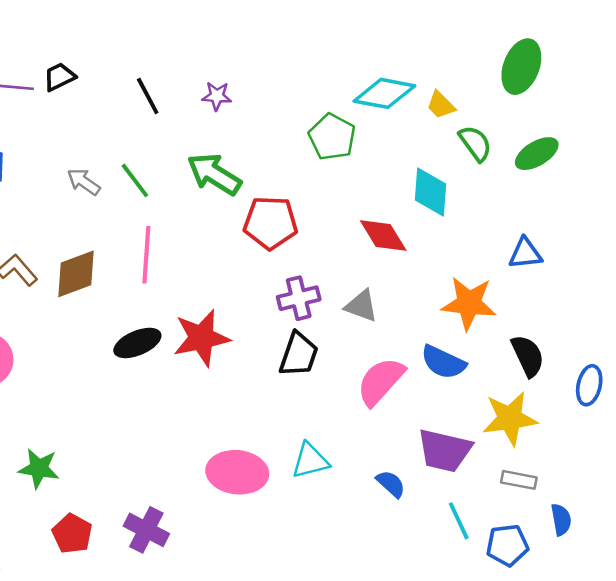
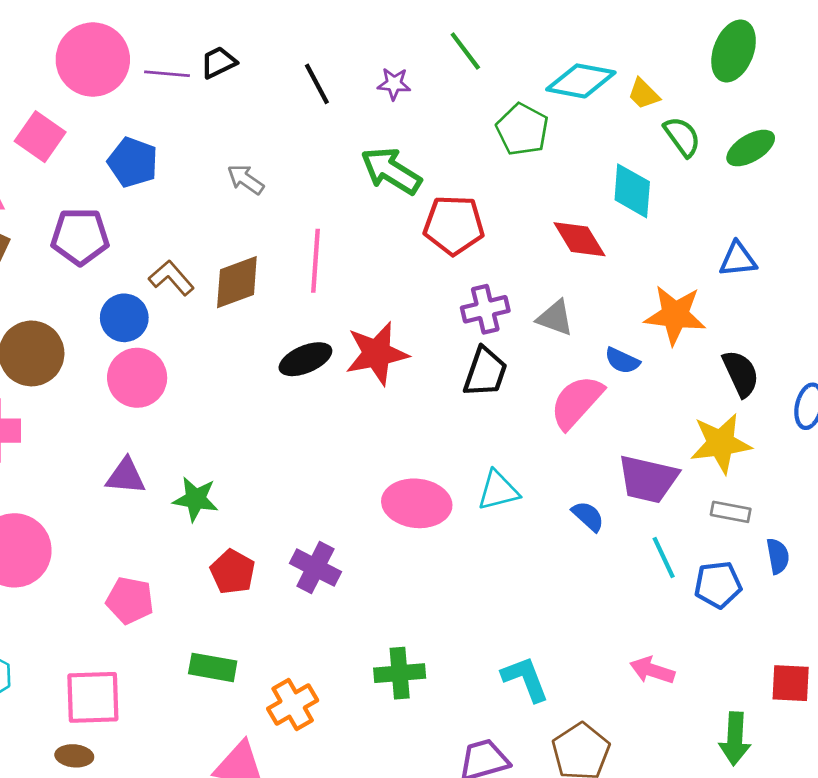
green line: (135, 180) -> (465, 51), moved
blue semicircle: (443, 362) -> (622, 361), moved, size x0.7

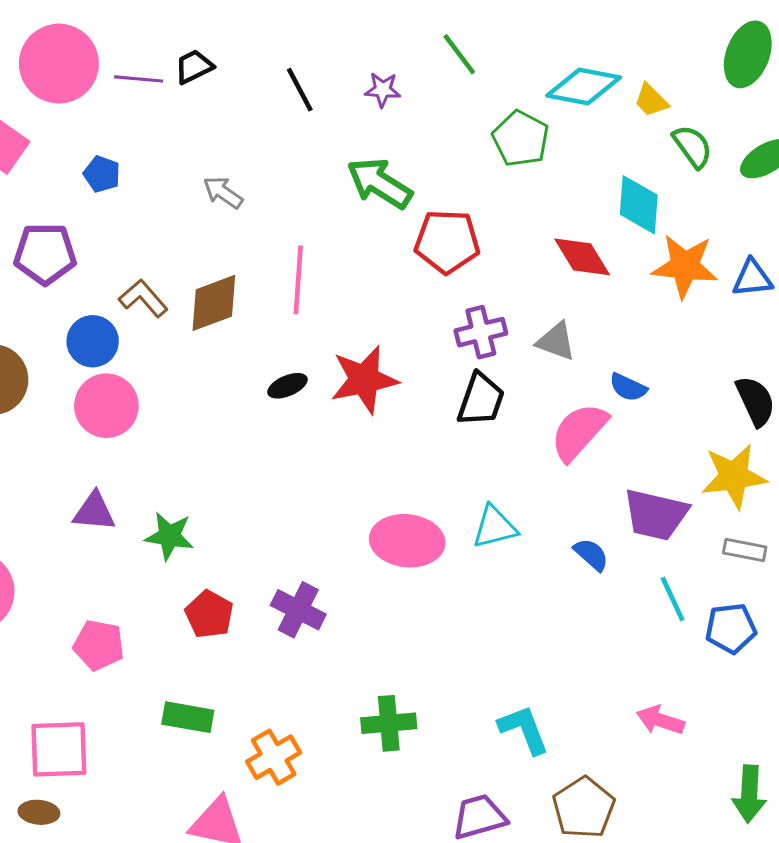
blue pentagon: (133, 162) -> (102, 174), size x0.7
orange star: (675, 315) -> (685, 266), moved
black ellipse: (305, 359) -> (287, 386), size x0.7

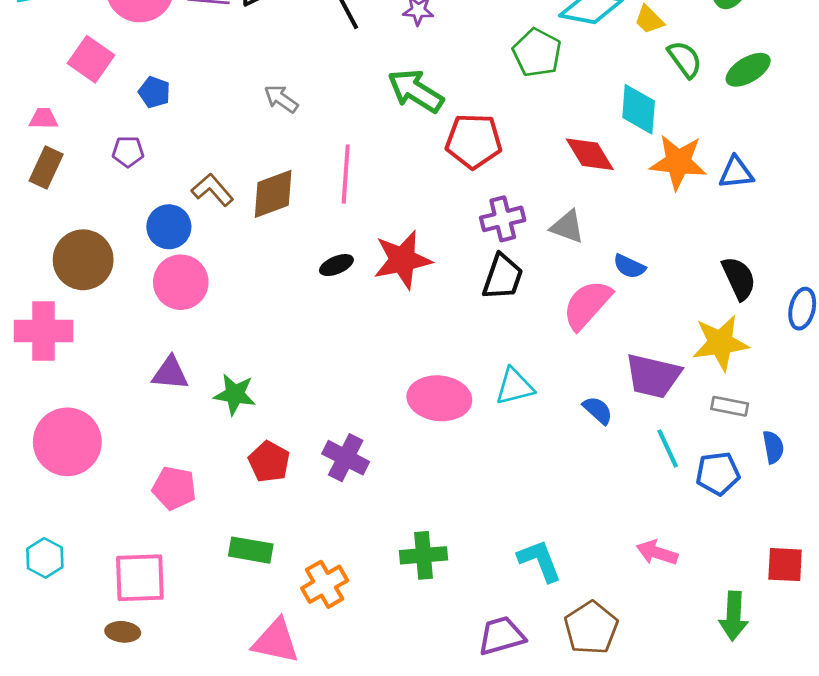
blue pentagon: (102, 174) -> (154, 92), moved
purple pentagon: (45, 254) -> (128, 152), size x0.6

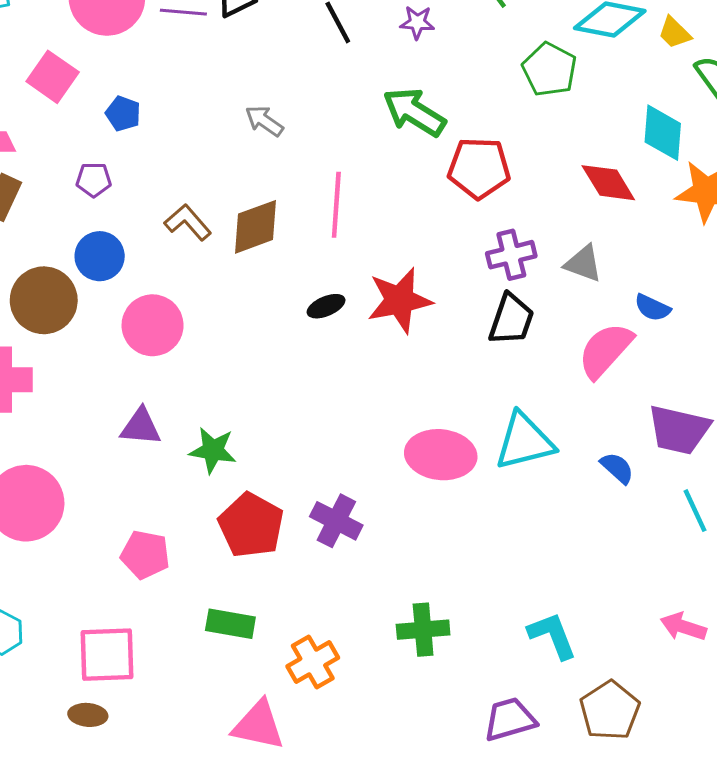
blue circle: (169, 227) -> (100, 256), moved
cyan triangle: (515, 386) -> (525, 441), size x1.4
red pentagon: (269, 462) -> (251, 525), size x1.4

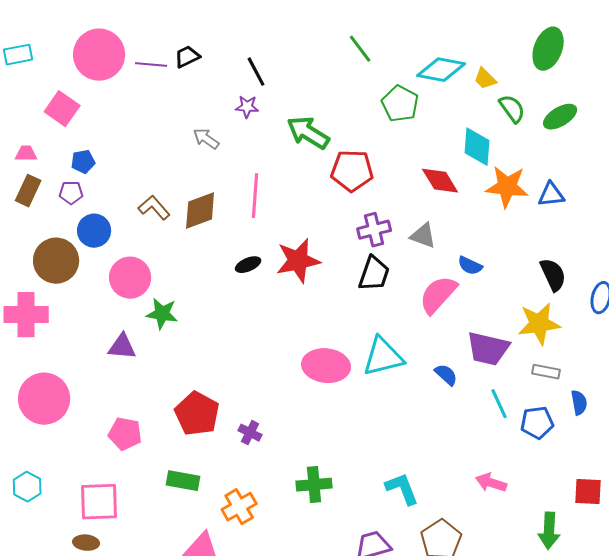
purple star: (417, 22) -> (247, 107), moved
blue pentagon: (123, 114) -> (83, 162), moved, turned -30
purple pentagon: (94, 180) -> (71, 193), moved
green star: (213, 450) -> (162, 314), moved
purple cross: (336, 521) -> (250, 433), moved, size x0.7

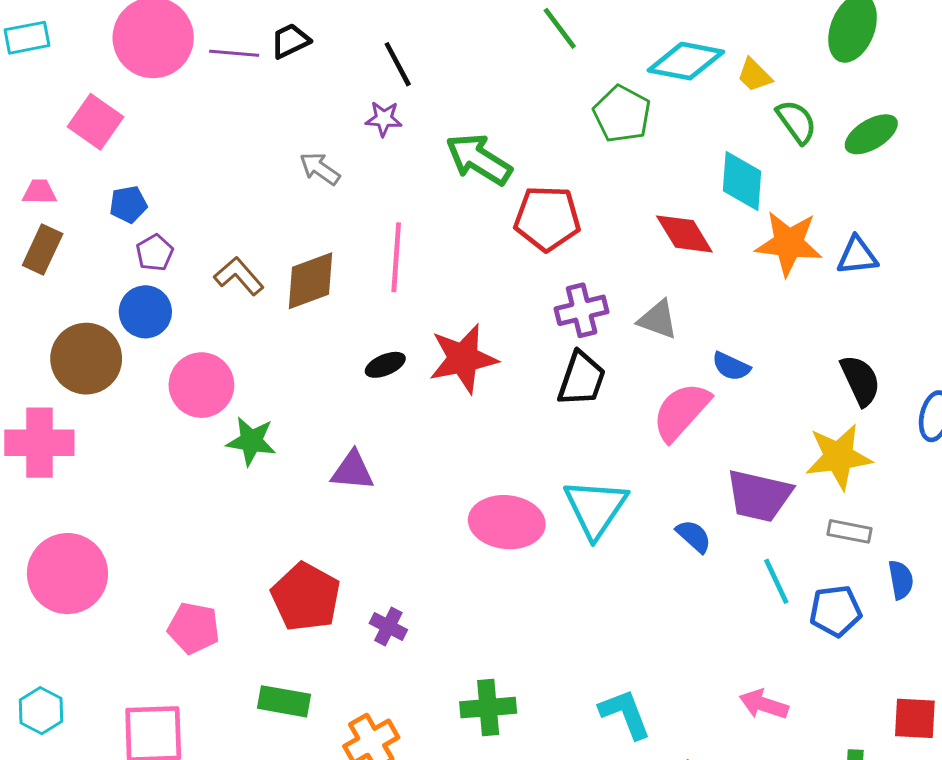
purple pentagon: (71, 193) -> (155, 253), moved, turned -30
purple triangle: (122, 347) -> (353, 471), moved
cyan triangle: (383, 357) -> (596, 508), turned -42

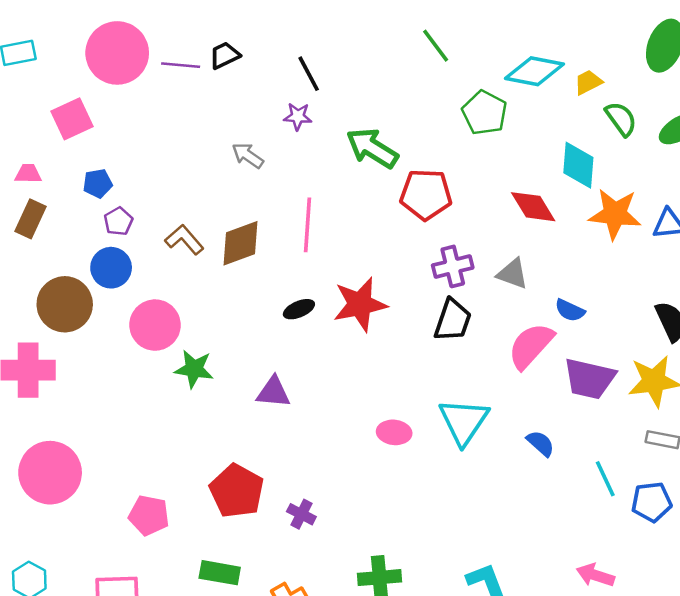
yellow trapezoid: (754, 75) -> (588, 82), turned 108
pink square: (96, 122) -> (72, 119), turned 30
purple trapezoid: (759, 496) -> (589, 379), moved
pink ellipse: (507, 522) -> (394, 432), size x0.6

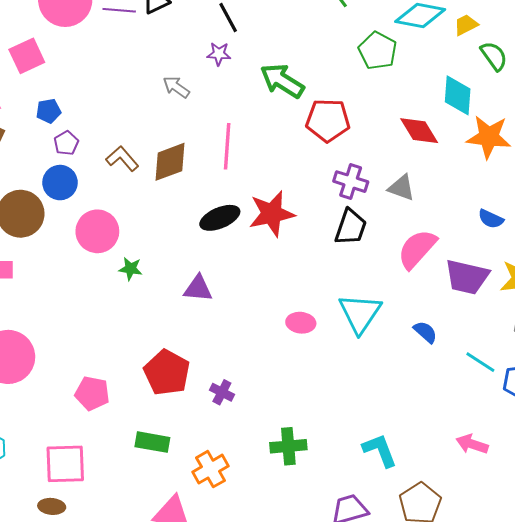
purple cross: (453, 266) -> (351, 182), turned 32
black ellipse: (299, 309) -> (220, 218), size x1.5
blue semicircle: (570, 310) -> (491, 219), moved
green star: (194, 369) -> (131, 269), size x0.7
cyan line: (605, 479) -> (480, 362), turned -32

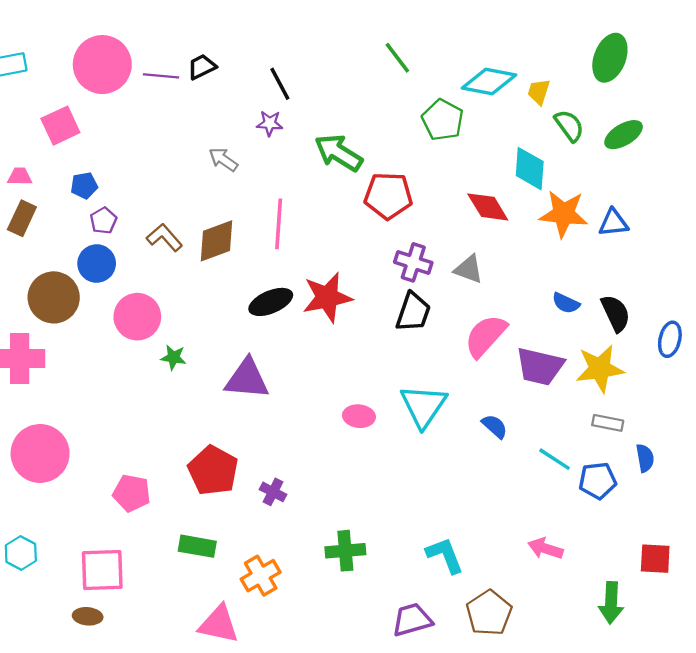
yellow trapezoid: (466, 25) -> (539, 92), turned -45
purple triangle: (198, 288) -> (247, 379), size x1.4

